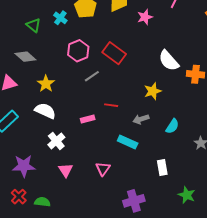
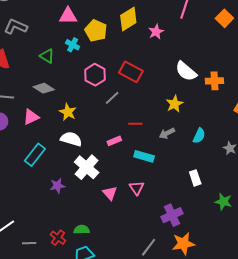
white cross: (56, 141) -> (87, 167), size x1.4
cyan rectangle: (128, 142) -> (144, 156), moved
purple star: (24, 166) -> (57, 186), moved, size x0.7
pink triangle: (66, 170) -> (110, 193), moved
red cross: (19, 197) -> (58, 238), moved

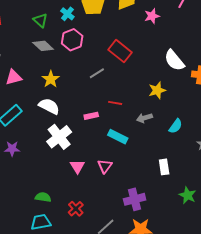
pink hexagon: (95, 75) -> (72, 40), moved
gray diamond: (44, 88) -> (43, 46), moved
purple star: (57, 186) -> (12, 149), moved
red cross: (58, 238) -> (76, 209), moved

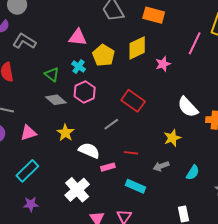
white semicircle: (49, 106) -> (89, 151), moved

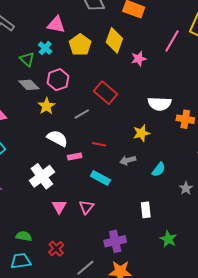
yellow diamond: (137, 48) -> (114, 40), turned -50
cyan cross: (79, 66) -> (45, 48), moved
white semicircle: (188, 107) -> (159, 104), turned -50
yellow star: (65, 133) -> (47, 106), moved

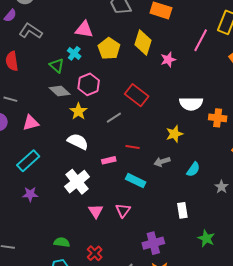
white semicircle: (57, 138) -> (78, 141), moved

